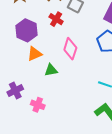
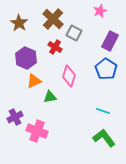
pink cross: (38, 105) -> (37, 131), size x1.5

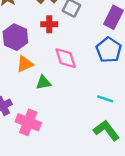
red cross: (55, 47) -> (49, 24), turned -32
pink diamond: (69, 76) -> (66, 58), turned -35

